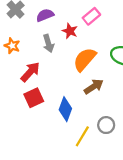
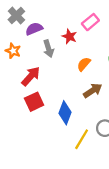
purple semicircle: (45, 15) -> (34, 29), moved
orange semicircle: (85, 59) -> (84, 64), size x0.6

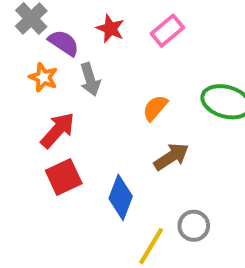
purple semicircle: (34, 29) -> (64, 43), turned 56
red star: (69, 36) -> (110, 29), moved
orange star: (13, 51) -> (43, 77), moved

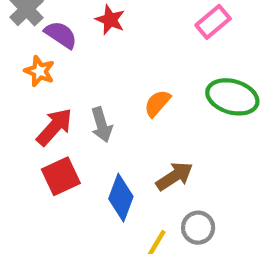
pink rectangle: (167, 31) -> (213, 22), moved
gray arrow: (90, 79) -> (102, 125), moved
brown arrow: (171, 157) -> (174, 176), moved

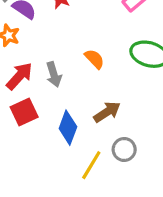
orange semicircle: (157, 103) -> (94, 59), turned 95

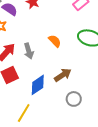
blue diamond: (68, 128) -> (38, 85), turned 35
yellow line: (91, 165) -> (24, 113), moved

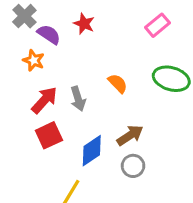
gray circle: (74, 99) -> (133, 166), moved

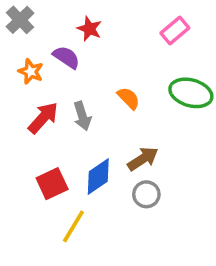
purple semicircle: (49, 34) -> (66, 57), moved
red square: (49, 135) -> (52, 184), moved

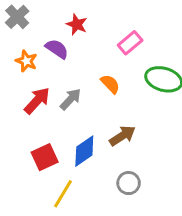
pink rectangle: (175, 31) -> (130, 43), moved
gray arrow: (82, 116) -> (71, 99), turned -120
gray circle: (146, 194) -> (129, 183), moved

